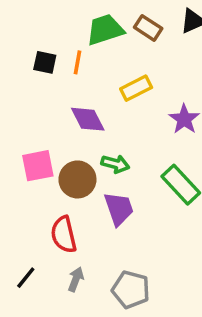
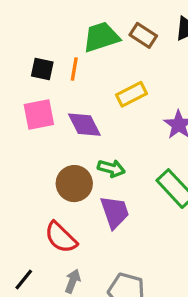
pink square: (38, 166) -> (39, 114), moved
red semicircle: (64, 235) -> (61, 237), turned -33

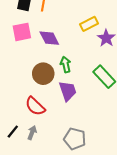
yellow rectangle: (131, 94) -> (89, 24), moved
green arrow: (111, 168) -> (66, 65), turned -119
gray arrow: (73, 281) -> (32, 133), moved

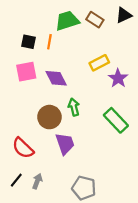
purple trapezoid: (68, 91) -> (65, 144), moved
red semicircle: (35, 106) -> (23, 148), moved

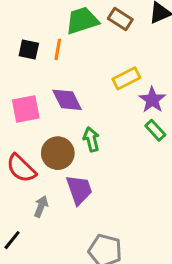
pink square: (26, 72) -> (26, 109), moved
green rectangle: (116, 120) -> (155, 130), moved, size x0.6
red semicircle: (23, 148) -> (21, 168), moved
gray arrow: (37, 181) -> (41, 206), moved

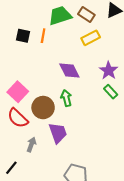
yellow rectangle: (126, 78) -> (91, 38), moved
purple diamond: (67, 100) -> (69, 71), moved
pink square: (26, 109) -> (18, 92), moved, turned -36

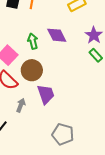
green arrow: (66, 98) -> (33, 41), moved

